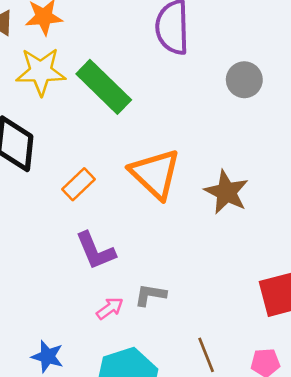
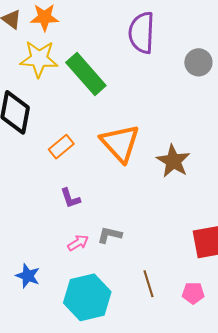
gray circle: (244, 80) -> (198, 62), moved
purple L-shape: (95, 251) -> (70, 198), size x0.7

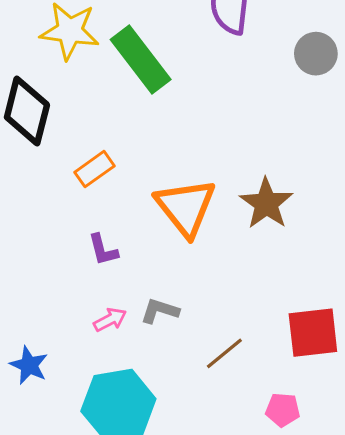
orange triangle: (120, 143) -> (186, 207), moved
brown line: (149, 284) -> (224, 353), moved, turned 64

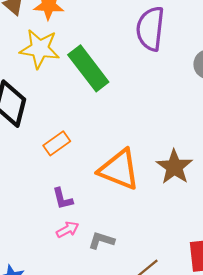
orange triangle: (186, 207) -> (119, 170), turned -30
pink arrow: (110, 320) -> (68, 230), moved

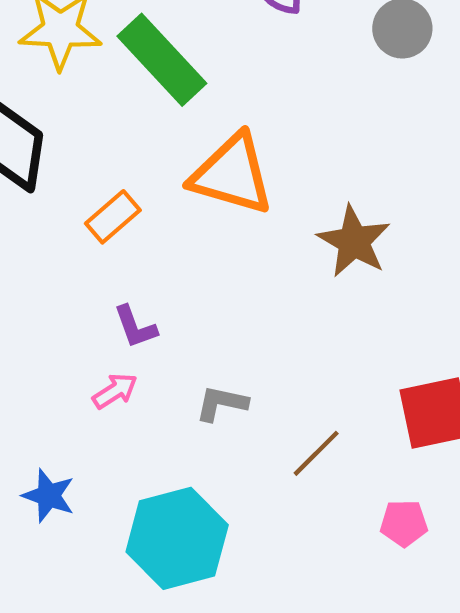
orange triangle: (119, 170) -> (232, 174), moved
pink arrow: (68, 230) -> (115, 391), moved

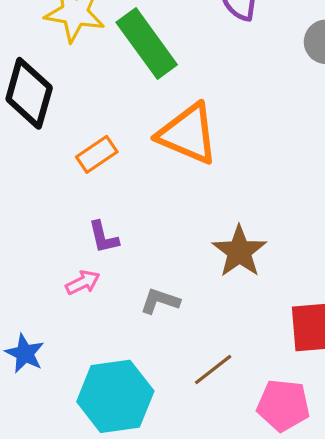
brown star: (354, 241) -> (239, 251), moved
brown line: (316, 453) -> (213, 370), moved
pink pentagon: (404, 523) -> (283, 405), size x1.5

